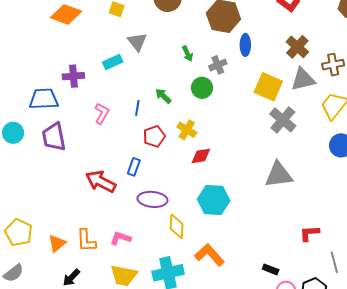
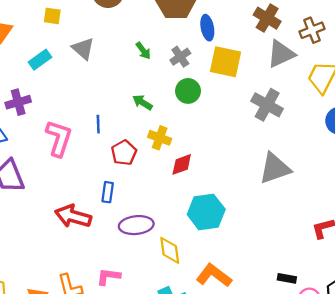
cyan rectangle: (113, 62) -> (40, 60), moved
yellow square: (268, 87) -> (226, 62), moved
green circle: (202, 88) -> (188, 91), moved
green arrow: (163, 96) -> (142, 102), moved
pink L-shape: (102, 113) -> (59, 138), size x1.5

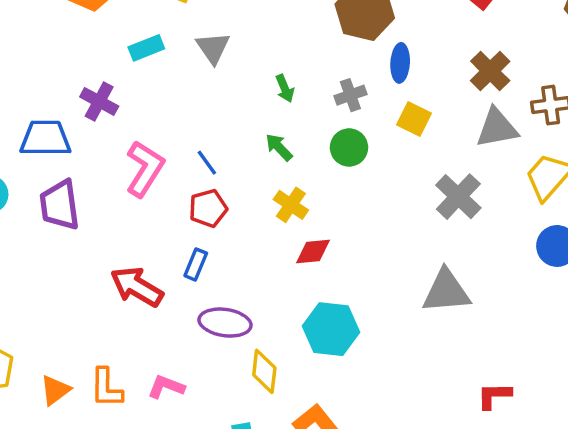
green arrow: (143, 51) -> (285, 88), moved
yellow square: (226, 62) -> (414, 119), size x0.7
purple cross: (18, 102) -> (99, 101), turned 30
blue line: (98, 124) -> (207, 163), turned -48
red pentagon: (124, 153) -> (208, 208), moved

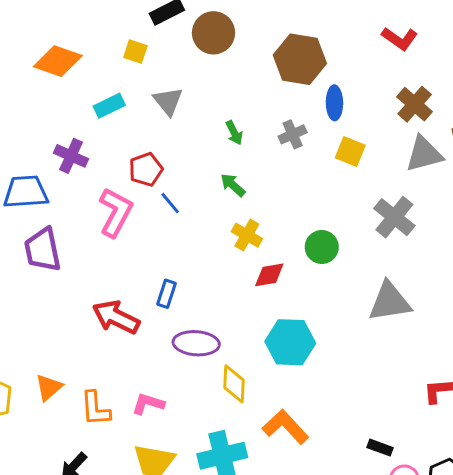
green circle: (349, 147) -> (322, 247), moved
red pentagon: (208, 208) -> (146, 169), moved
orange triangle: (55, 390) -> (49, 387), moved

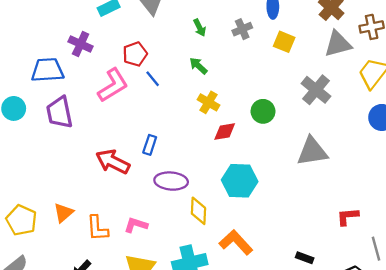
pink L-shape: (116, 212) -> (113, 85), turned 30

